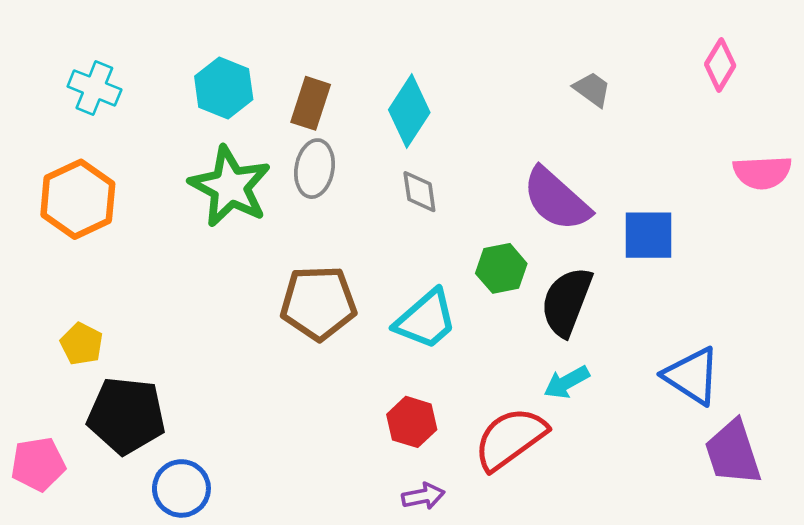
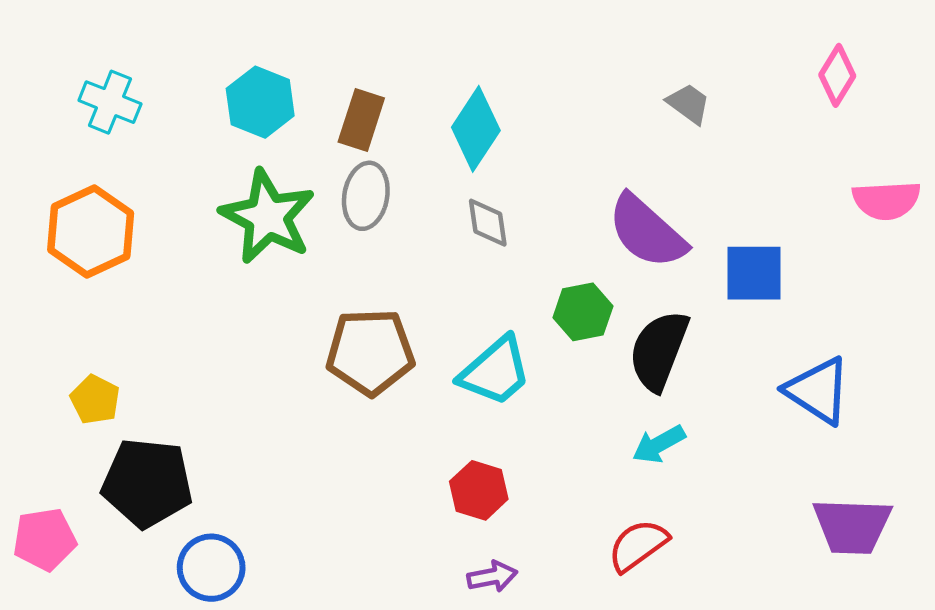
blue triangle: (692, 376) -> (818, 391), moved
red semicircle: (510, 439) -> (638, 545), moved, size x0.7
purple trapezoid: (733, 453) -> (852, 526), turned -70

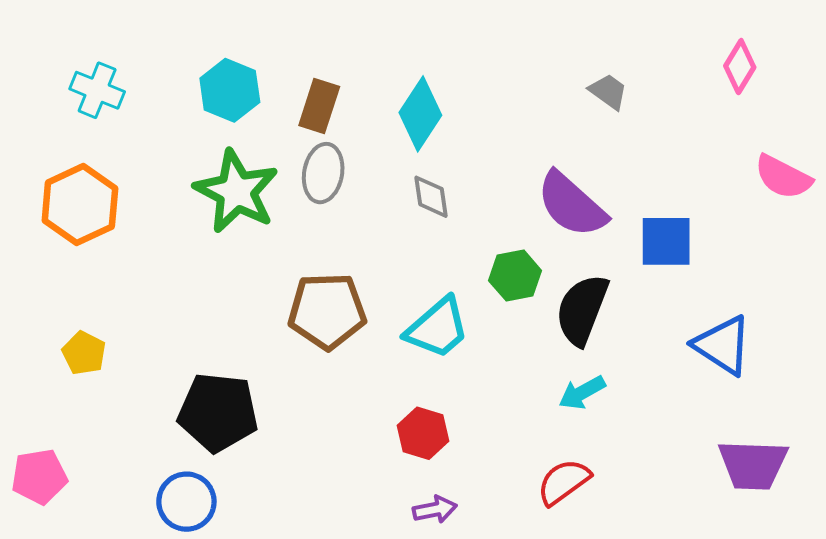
pink semicircle: (886, 200) -> (783, 177), turned 30
black pentagon: (147, 483) -> (218, 412), moved

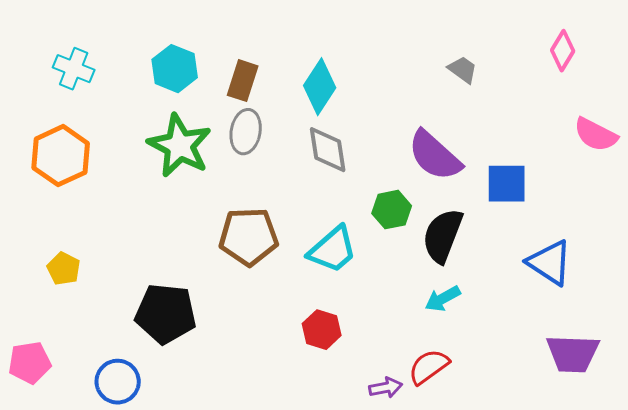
gray diamond: (431, 197) -> (328, 150), size x1.4
blue circle: (186, 502) -> (118, 382), moved
purple arrow: (435, 509) -> (386, 388), moved

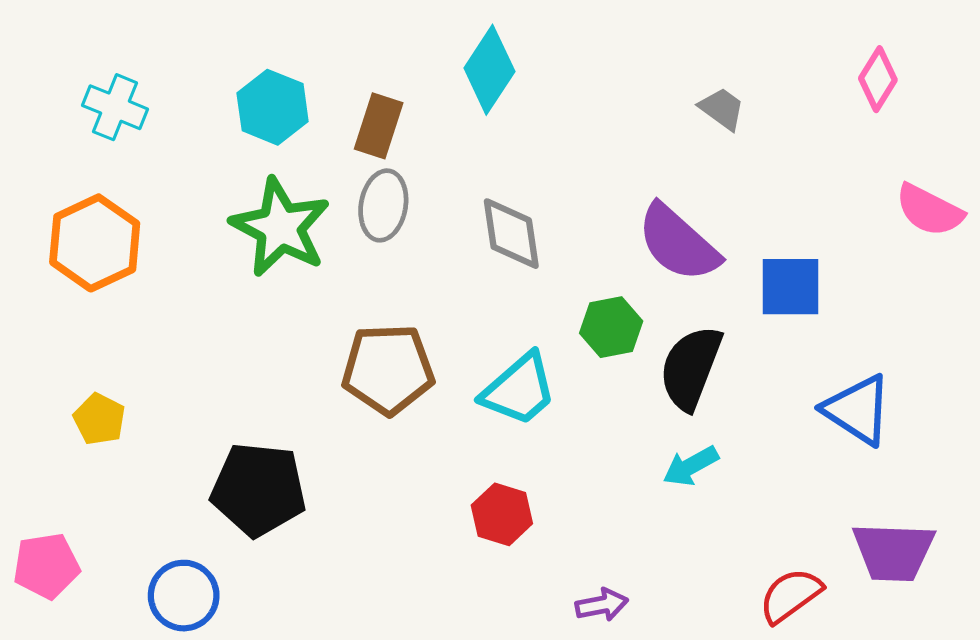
cyan diamond: (320, 87) -> (489, 70), moved
red semicircle: (429, 367) -> (791, 596), moved

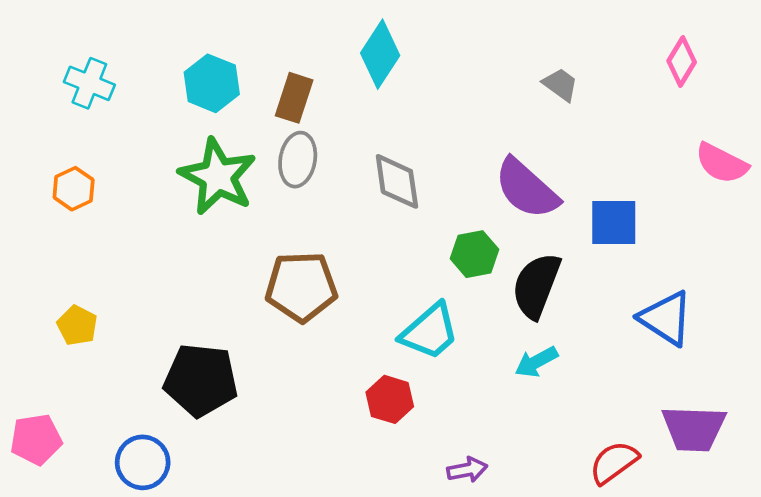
orange hexagon: (95, 243) -> (74, 189), size x0.6
cyan trapezoid: (519, 390) -> (430, 332), moved

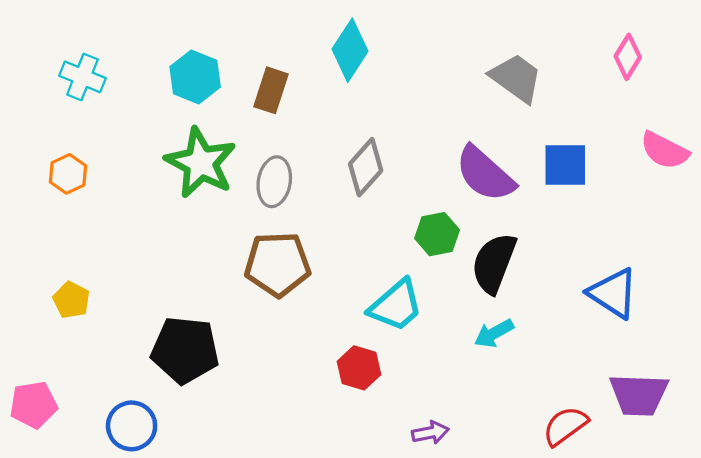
gray trapezoid: (561, 85) -> (516, 78), size x1.6
gray ellipse: (298, 160) -> (274, 182), moved
gray diamond: (397, 181) -> (366, 167), turned 50
blue square: (614, 223) -> (565, 165), moved

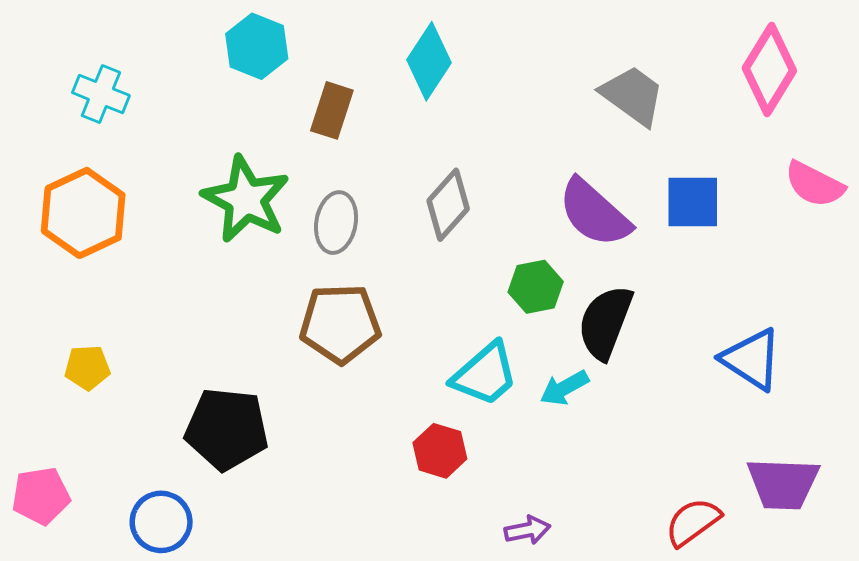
pink diamond: (628, 57) -> (769, 69), size x1.6
cyan hexagon: (195, 77) -> (257, 46), moved
orange hexagon: (68, 174) -> (83, 213), size x1.8
yellow pentagon: (71, 300) -> (87, 367), turned -30
cyan arrow: (494, 333) -> (564, 388), moved

